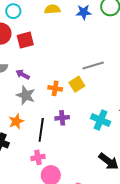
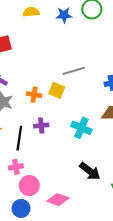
yellow square: (77, 84) -> (57, 90), turned -35

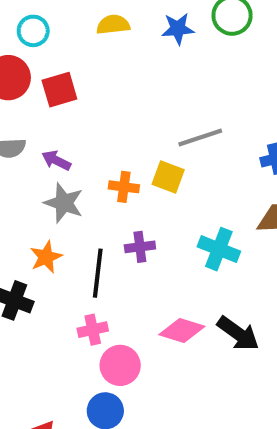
pink diamond: (58, 200) -> (182, 330), moved

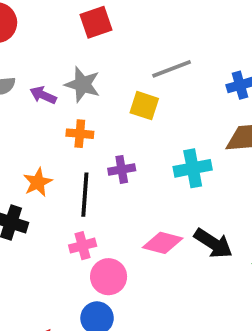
red square: (59, 90) -> (96, 22), moved
orange cross: (124, 187) -> (80, 134), moved
gray star: (64, 203) -> (83, 84), moved
cyan cross: (219, 249) -> (193, 168), turned -30

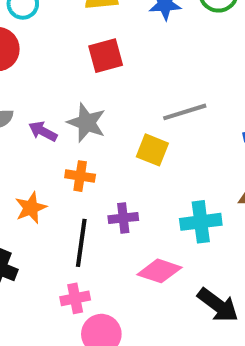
orange star: (38, 182) -> (31, 208), moved
pink diamond: (163, 243) -> (159, 271), moved

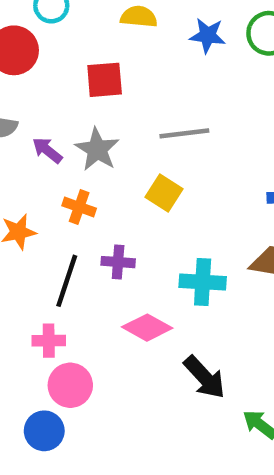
red square: (106, 56) -> (105, 80), moved
gray line: (185, 112) -> (184, 133), moved

